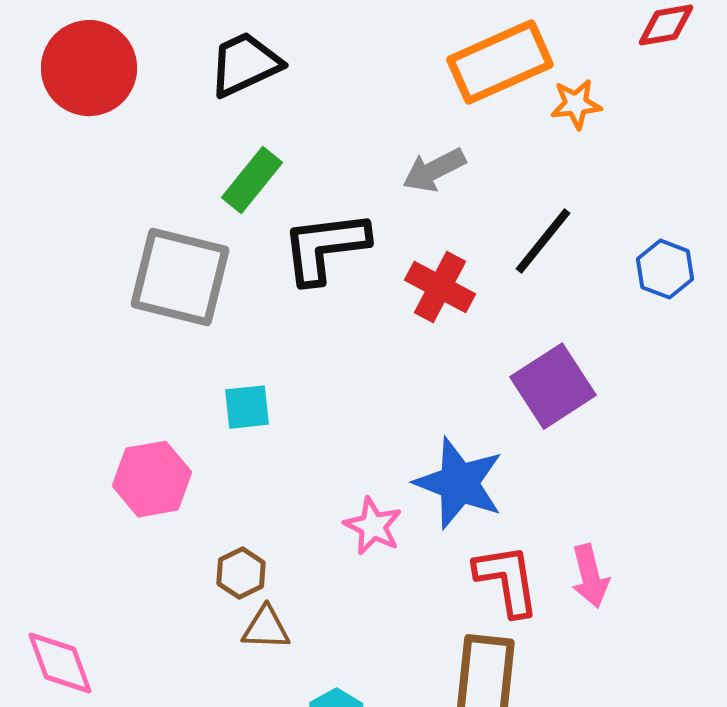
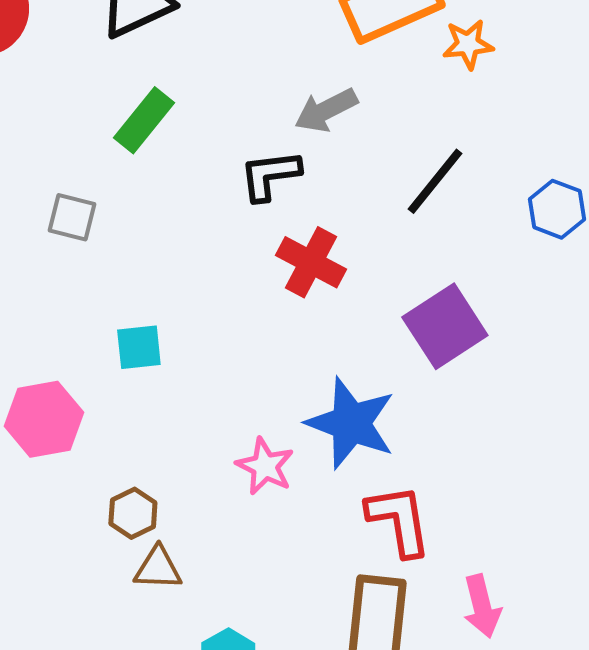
black L-shape: (325, 247) -> (270, 175), moved, size x0.7
gray square: (180, 277) -> (72, 217), size x0.5
red cross: (440, 287) -> (311, 262), moved
pink arrow: (590, 576) -> (482, 606), moved

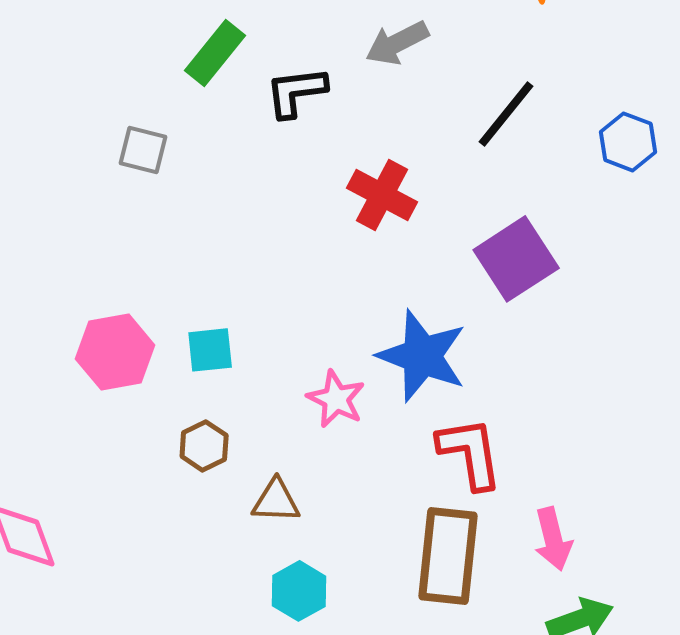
black L-shape: (270, 175) -> (296, 92), moved
cyan square: (139, 347) -> (210, 350), moved
brown triangle: (158, 568) -> (276, 501), moved

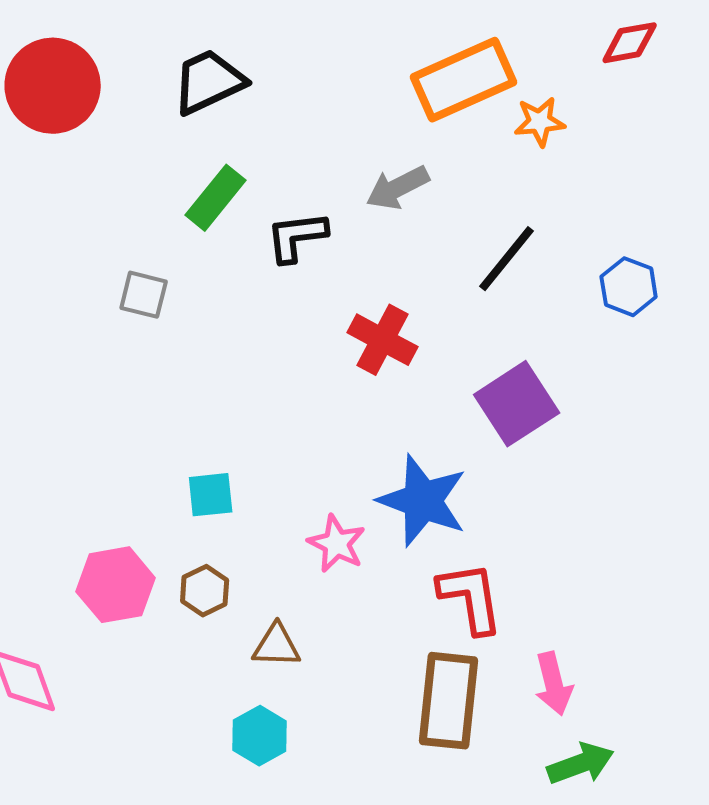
pink hexagon: (115, 352) -> (116, 585), moved
cyan hexagon: (299, 591) -> (260, 736), moved

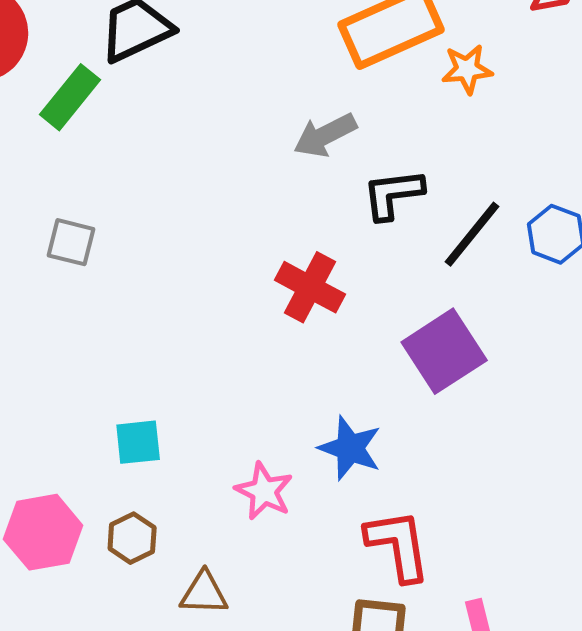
green rectangle: (216, 198) -> (70, 97), moved
black L-shape: (297, 237) -> (393, 194), moved
black line: (507, 259) -> (472, 234), moved
blue star: (423, 501) -> (350, 448), size x0.7

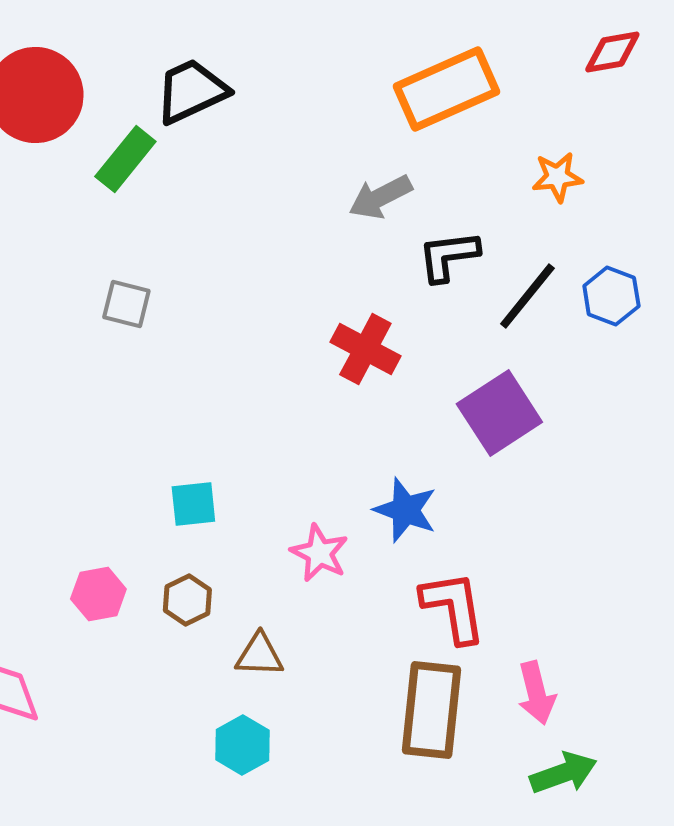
orange star: (467, 69) -> (557, 177), moved
pink hexagon: (43, 532) -> (98, 594), size x0.7

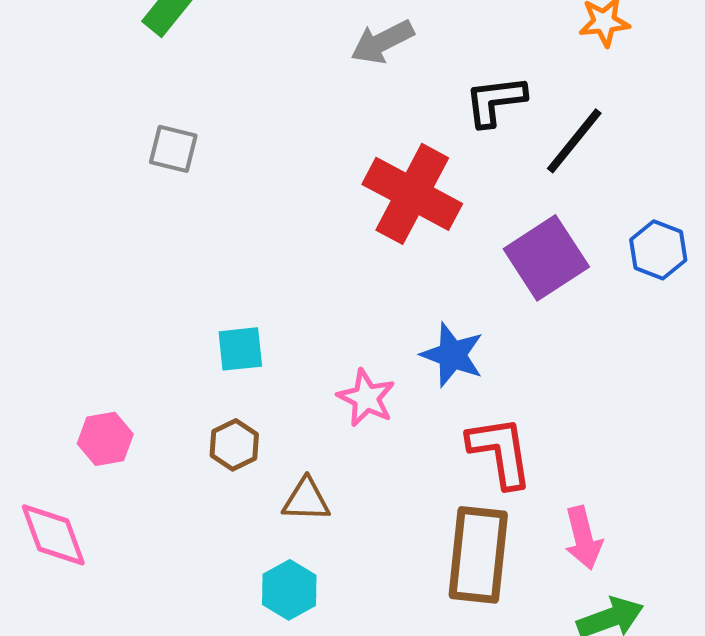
gray arrow: (380, 197) -> (382, 42), moved
blue hexagon: (611, 296) -> (658, 250), moved
red cross: (365, 349) -> (412, 194), size x1.4
pink hexagon: (98, 594) -> (105, 439), moved

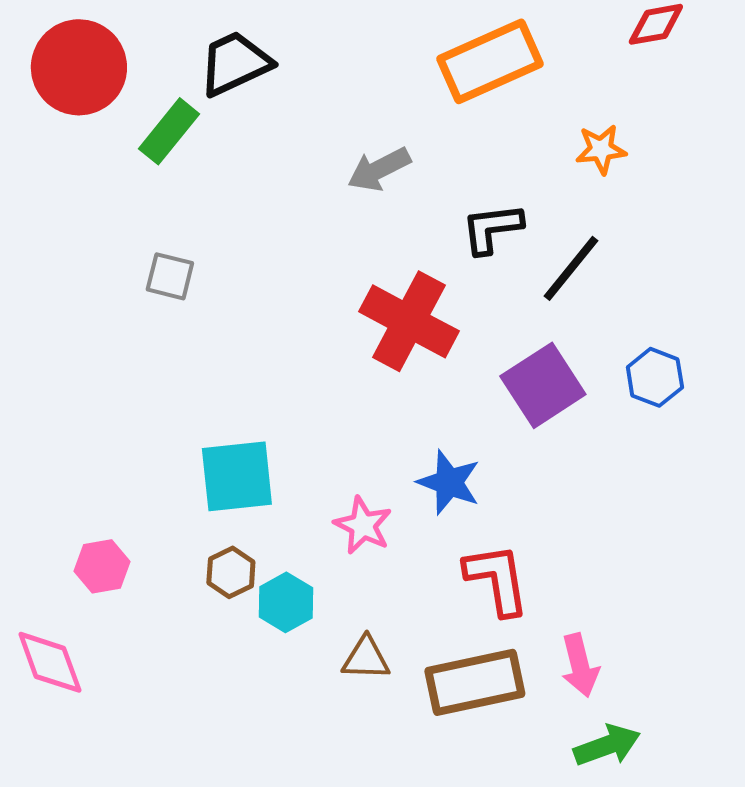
cyan square: (240, 349) -> (237, 476), size x1.6
brown triangle: (306, 500) -> (366, 658), moved
brown rectangle: (478, 555) -> (475, 682), turned 72
cyan hexagon: (289, 590) -> (286, 602), moved

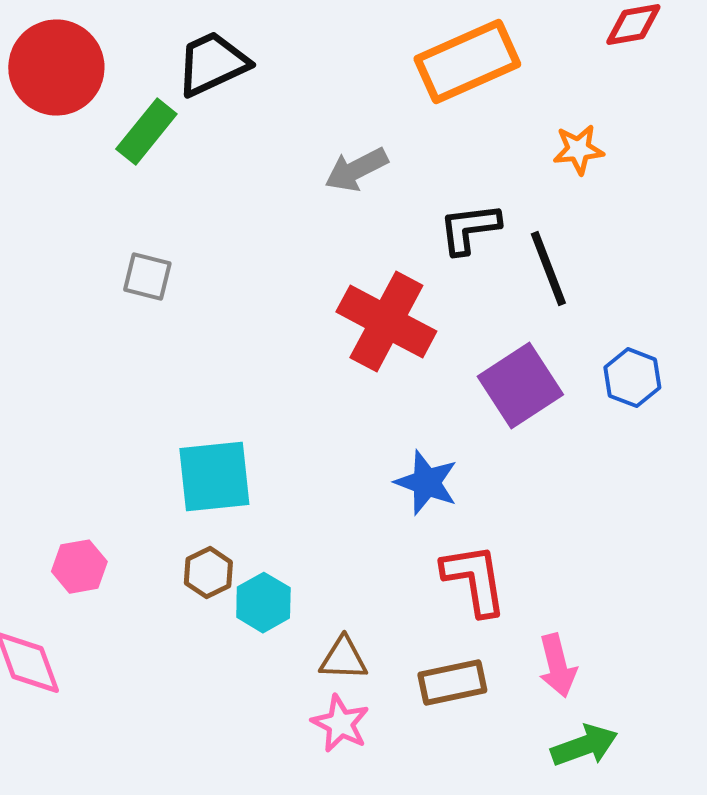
black line: (571, 268) -> (548, 269), turned -60
pink star: (363, 525) -> (340, 724), moved
brown rectangle: (475, 682) -> (452, 683), size x0.7

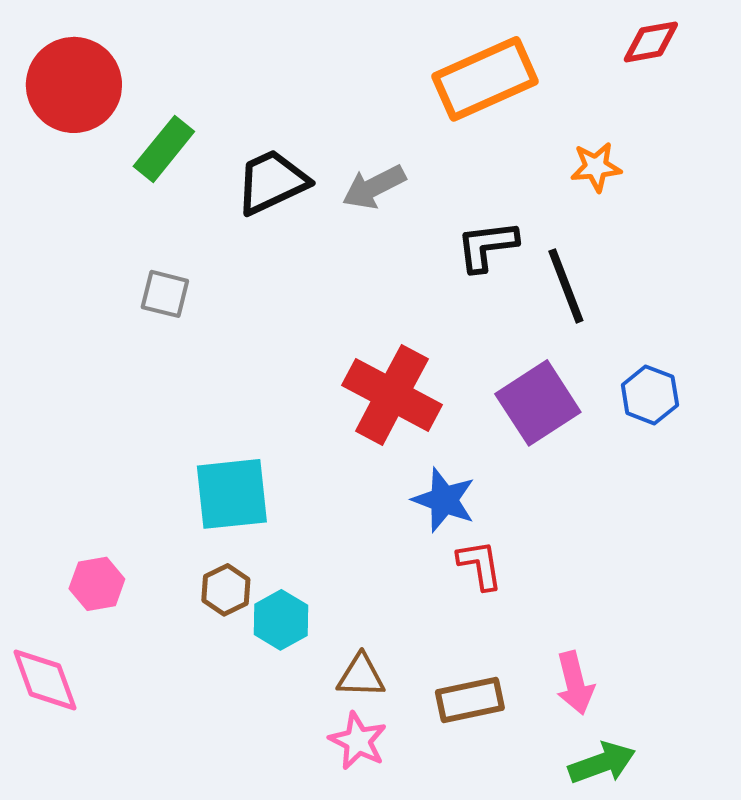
black trapezoid: (212, 64) -> (272, 182), moved
red cross: (386, 322) -> (392, 395), moved
red L-shape: (474, 580) -> (480, 565), moved, size x0.7

